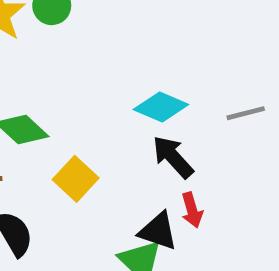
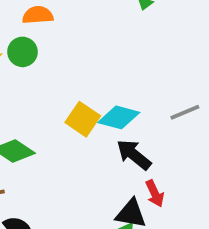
yellow square: (76, 179) -> (83, 119), moved

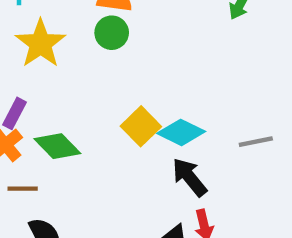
green circle: (22, 52) -> (112, 33), moved

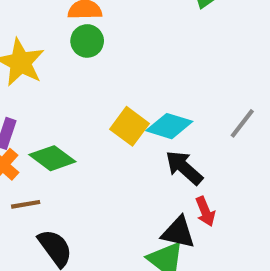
gray line: (256, 142) -> (242, 123), turned -32

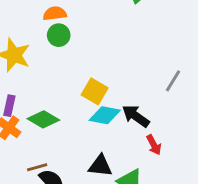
cyan diamond: (169, 126) -> (105, 115), moved
brown line: (26, 204) -> (37, 167), moved
black triangle: (178, 232) -> (100, 166), moved

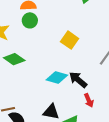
yellow square: (95, 91) -> (70, 40), moved
green diamond: (43, 119) -> (14, 59), moved

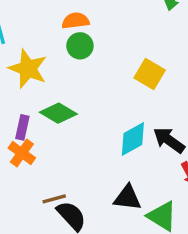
cyan diamond: (57, 78) -> (133, 139), turned -40

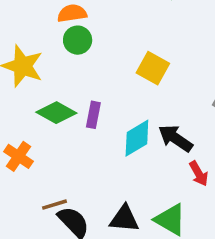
purple rectangle: (22, 127) -> (93, 115), moved
black triangle: (127, 198) -> (124, 219), moved

